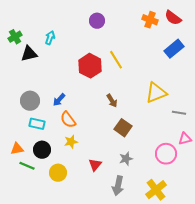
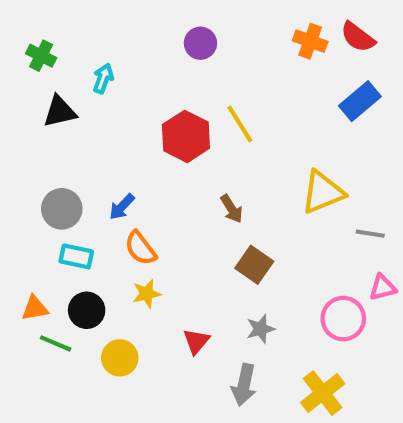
green cross: (15, 37) -> (41, 56), moved, turned -32

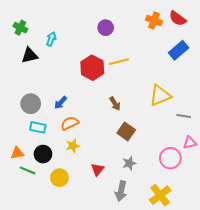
purple circle: (200, 43) -> (106, 28), moved
yellow line: (240, 124) -> (119, 62), turned -72
orange semicircle: (140, 248) -> (70, 123), turned 102

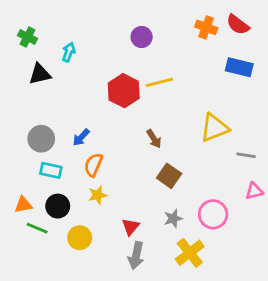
blue rectangle: (179, 50) -> (239, 67), turned 54
orange semicircle: (70, 123) -> (93, 165), turned -42
pink circle: (170, 158) -> (213, 214), moved
gray arrow: (121, 191) -> (136, 256), moved
yellow cross: (160, 195) -> (190, 253), moved

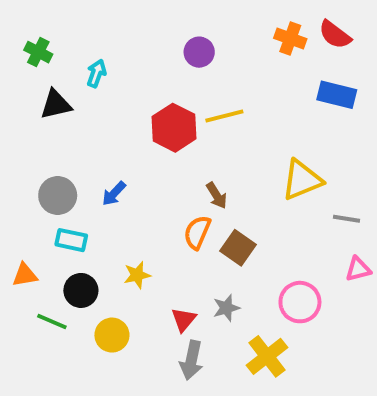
orange semicircle: (93, 165) -> (197, 232), moved
orange triangle: (23, 205) -> (25, 275), moved
gray star: (173, 218) -> (226, 308), moved

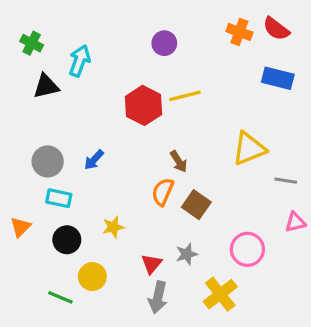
cyan arrow: (96, 73) -> (80, 61), size x1.4
orange triangle: (25, 275) -> (20, 227), turned -35
green line: (52, 321) -> (60, 297), moved

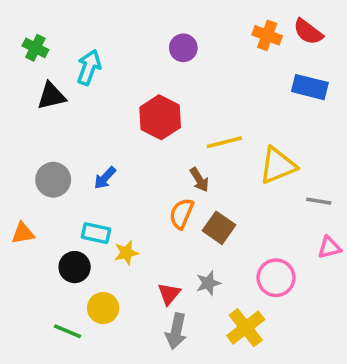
yellow line: (185, 96) -> (224, 142), moved
cyan rectangle: (59, 198) -> (96, 233), moved
orange triangle: (20, 227) -> (23, 233), moved, turned 35

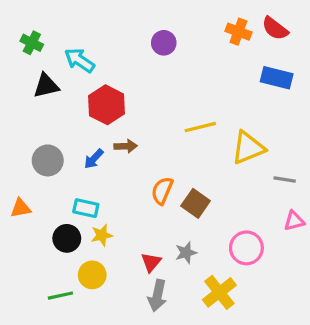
cyan arrow: (89, 67) -> (79, 60), turned -76
red hexagon: (160, 117) -> (107, 105), moved
brown arrow: (199, 180) -> (126, 146), moved, turned -60
yellow star: (126, 253) -> (102, 235), moved
green line: (67, 331) -> (60, 296), turned -35

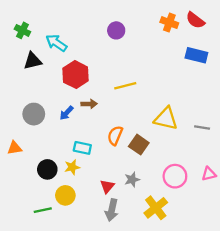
yellow line: (200, 127) -> (125, 86), moved
yellow triangle: (248, 148) -> (166, 119), moved, turned 35
cyan rectangle: (86, 208) -> (82, 148), moved
pink triangle: (294, 221) -> (209, 174), moved

